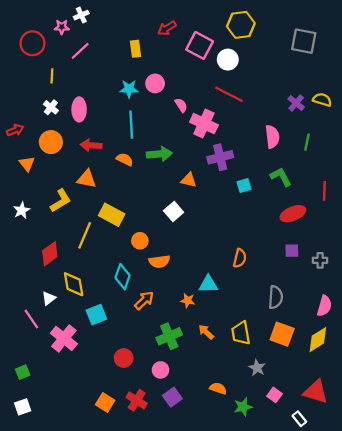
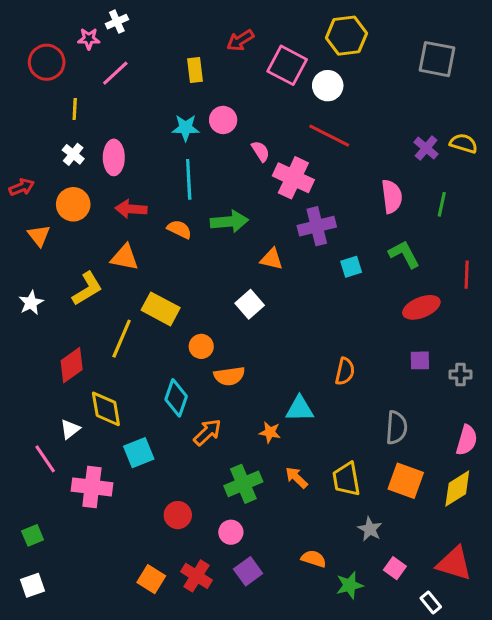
pink cross: (64, 338) -> (92, 487), turned -32

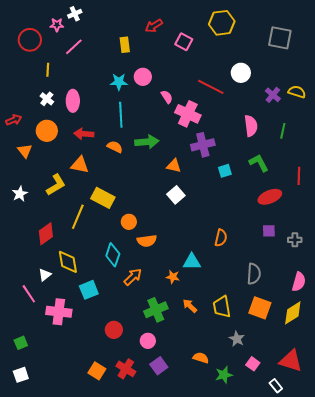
pink square: (287, 65) -> (184, 42), size x0.7
white circle: (328, 86) -> (241, 73), moved
white square: (250, 304) -> (176, 195), moved

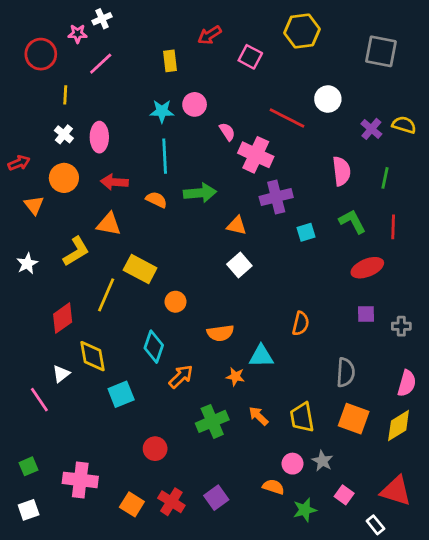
red line: (299, 176) -> (393, 227), moved
orange semicircle: (147, 241) -> (220, 333), moved
pink cross: (59, 312) -> (80, 480), moved
pink circle: (148, 341) -> (292, 464), moved

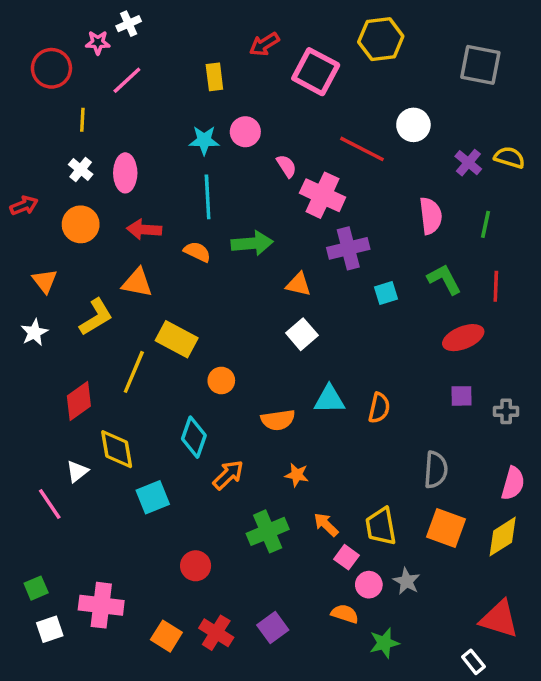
pink square: (250, 57) -> (316, 72), size x1.5
orange triangle: (34, 205) -> (45, 281), moved
cyan triangle: (261, 356) -> (329, 399), moved
pink square: (344, 495) -> (347, 557), moved
white square: (29, 510) -> (50, 629), moved

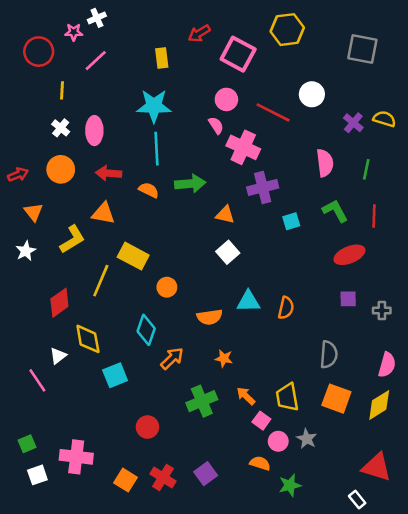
pink circle: (245, 132) -> (226, 99), moved
cyan star: (204, 140) -> (154, 106), size x1.5
red arrow: (24, 206) -> (18, 175), moved

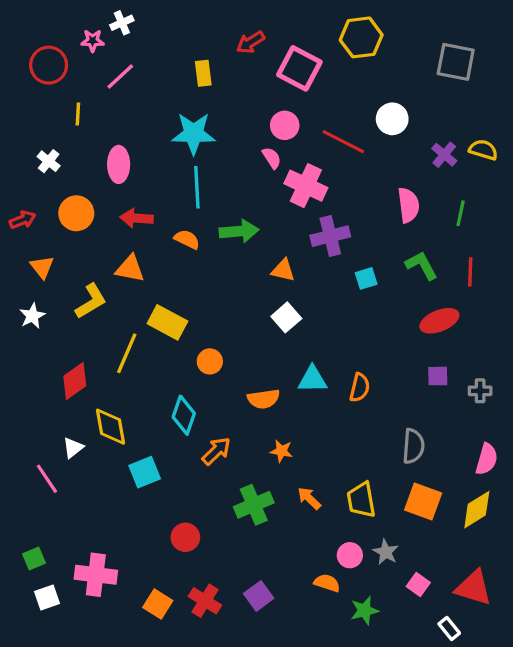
white cross: (61, 128) -> (49, 161), moved
pink square: (261, 421) -> (418, 585), moved

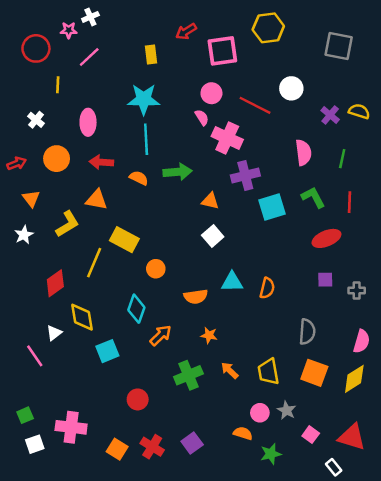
pink square: (299, 68) -> (222, 51), turned -36
cyan square: (366, 278) -> (272, 207), size x1.6

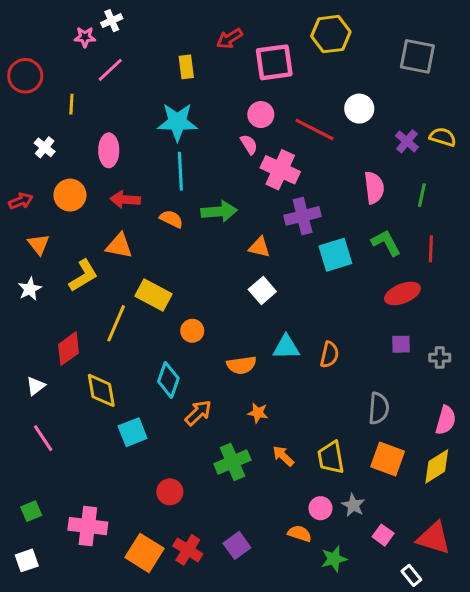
red circle: (36, 48) -> (25, 76), moved
white triangle: (54, 333) -> (36, 386), moved
white square: (35, 444) -> (27, 560), moved
orange square: (117, 449) -> (145, 553), size x1.4

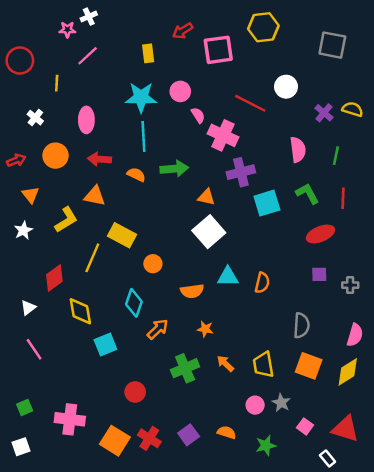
pink circle: (261, 115) -> (180, 91), moved
white square: (262, 290) -> (209, 232), size x1.5
orange semicircle: (300, 534) -> (227, 432), moved

